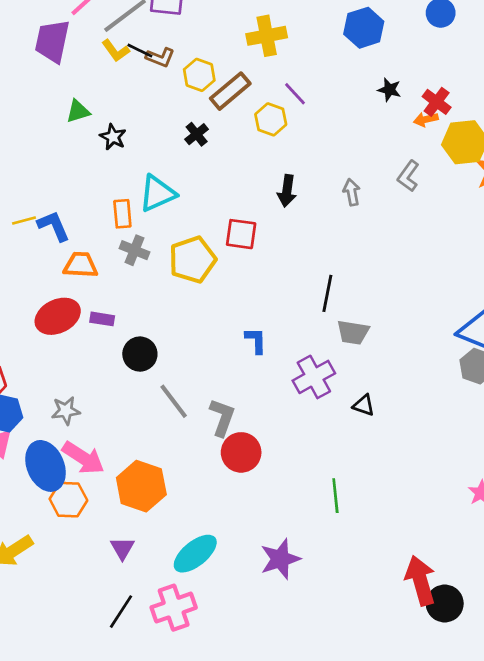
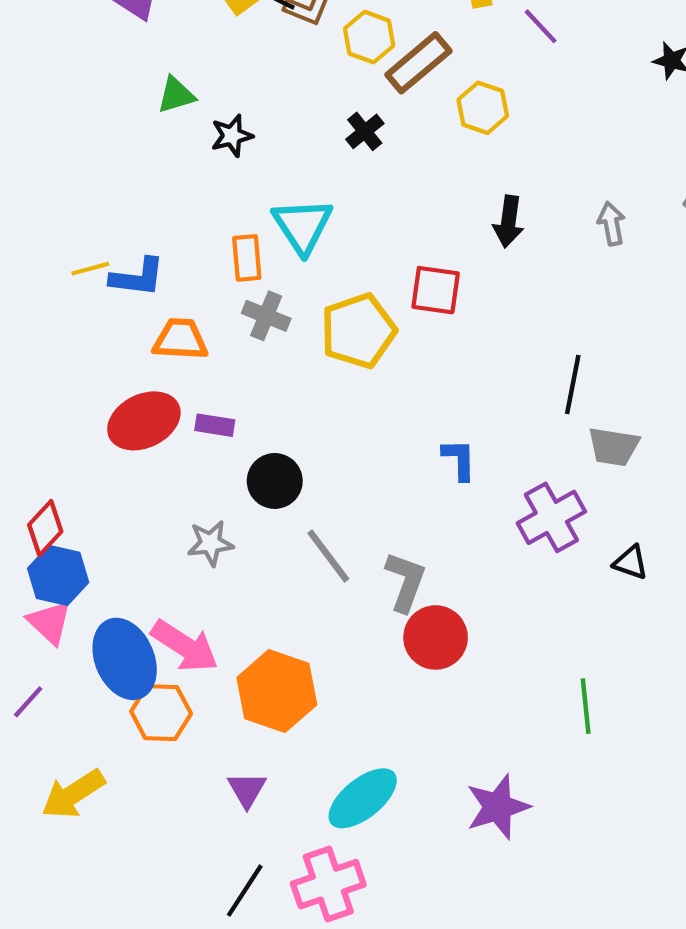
purple line: (295, 94) -> (541, 26), moved
black star: (113, 137) -> (232, 136), turned 30
cyan triangle: (157, 194) -> (303, 226), turned -39
blue L-shape: (54, 226) -> (137, 277), turned 120
gray star: (66, 411) -> (210, 543), moved

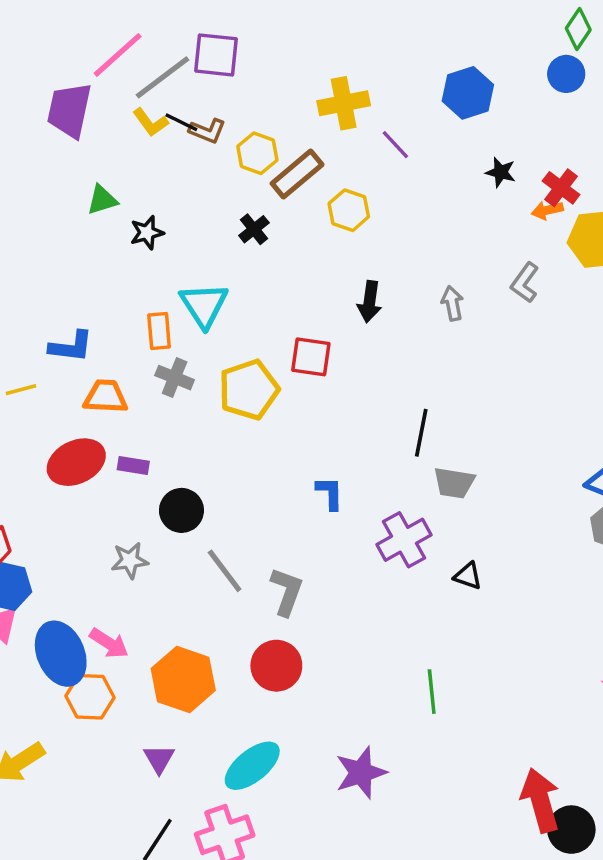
yellow line: (90, 269) -> (21, 390), moved
red circle: (436, 637) -> (276, 666), moved
pink arrow: (185, 646) -> (109, 643), size x0.7

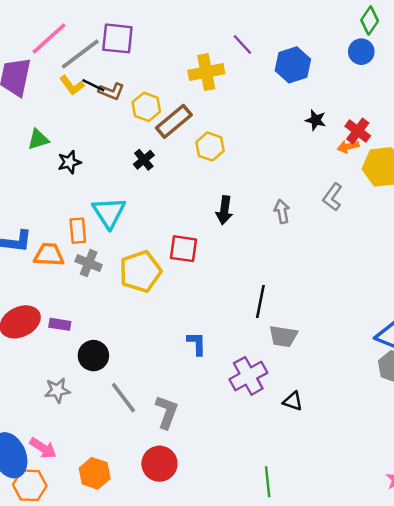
purple line: (395, 145) -> (242, 44), moved
orange trapezoid: (106, 397) -> (49, 255), moved
orange hexagon: (183, 679) -> (95, 473), size x0.7

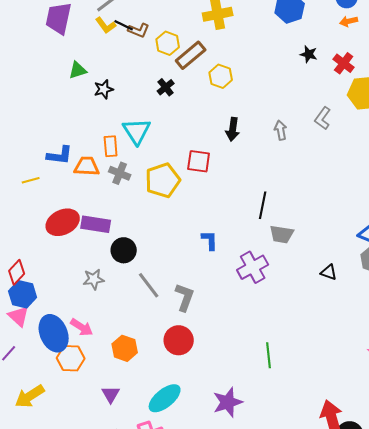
orange arrow: (348, 147) -> (349, 21), moved
purple rectangle: (60, 324) -> (96, 224), size x1.6
black triangle: (293, 401) -> (329, 272), moved

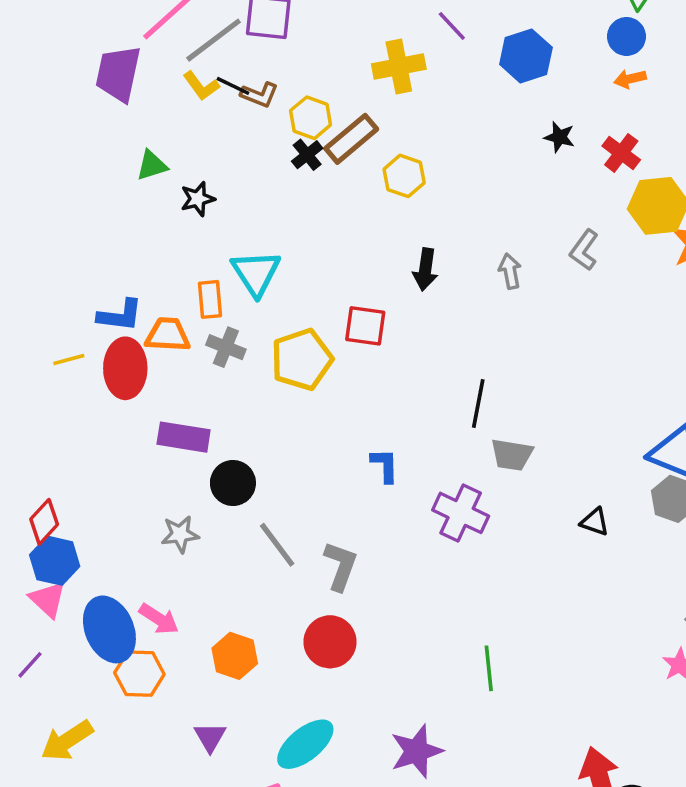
black cross: (166, 87) -> (307, 155), moved
red ellipse: (63, 222) -> (125, 368), moved, turned -64
purple cross: (253, 267) -> (461, 513), turned -36

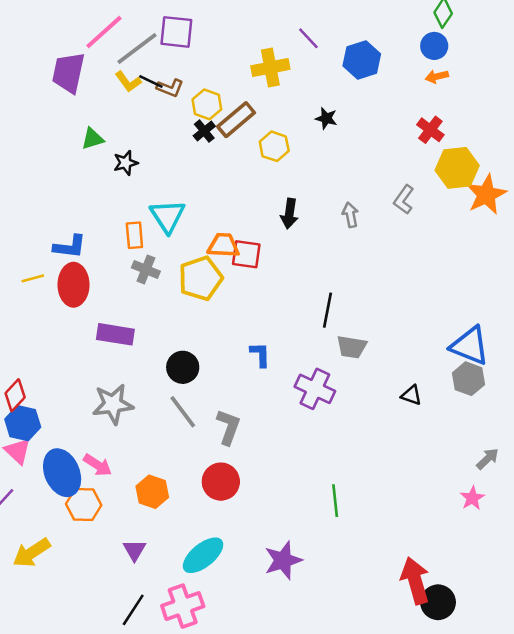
black star: (559, 137) -> (326, 118), moved
orange trapezoid: (168, 335) -> (223, 245), moved
black circle: (233, 483) -> (183, 367), moved
gray star: (180, 534) -> (113, 404), size x1.5

